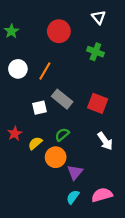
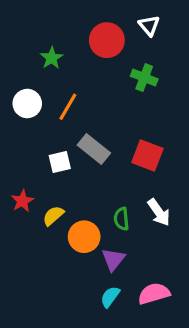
green star: (11, 31) -> (52, 58), moved
red circle: (59, 31) -> (107, 40), moved
green semicircle: (62, 135) -> (121, 219), moved, turned -56

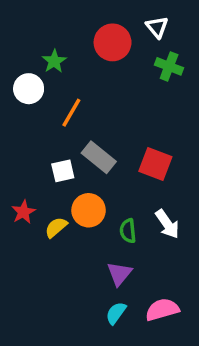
green cross: (144, 78) -> (169, 66), moved
white circle: (27, 104) -> (29, 89), moved
orange circle: (84, 237) -> (89, 210), moved

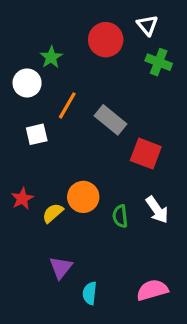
gray rectangle: (99, 157) -> (111, 120), moved
white square: (63, 171) -> (37, 134), moved
purple triangle: (119, 274) -> (61, 268), moved
cyan semicircle: (116, 313) -> (90, 293), moved, turned -30

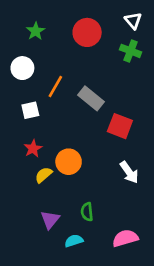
white triangle: (147, 25) -> (133, 21), moved
green star: (51, 57) -> (36, 31), moved
red star: (22, 199) -> (33, 149), moved
green semicircle: (120, 216) -> (87, 212), moved
cyan semicircle: (90, 293) -> (74, 241), turned 66

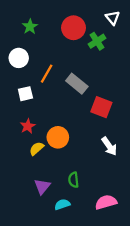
green cross: (131, 51) -> (97, 41), moved, turned 36

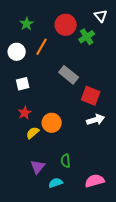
orange line: (47, 74) -> (42, 47), moved
white arrow: (109, 146) -> (96, 120), moved, turned -72

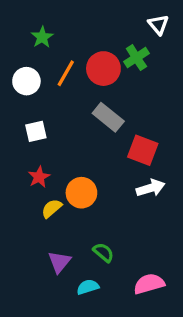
red circle: (66, 25) -> (103, 69), moved
green semicircle: (66, 161) -> (103, 252), turned 136

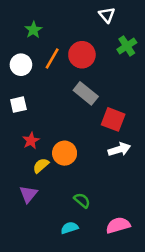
white triangle: (158, 25) -> (107, 15), moved
green cross: (136, 58) -> (127, 46), moved
white square: (36, 131) -> (18, 105), moved
purple triangle: (59, 262) -> (28, 194), moved

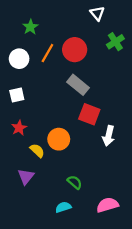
red square: (113, 119) -> (89, 114), moved
red star: (31, 141) -> (19, 128), moved
white arrow: (119, 149) -> (109, 136), turned 120
yellow semicircle: (41, 166) -> (37, 150), turned 84

